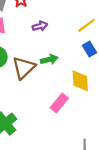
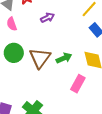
green arrow: (49, 59) -> (64, 58), moved

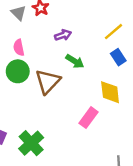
pink semicircle: (12, 24) -> (19, 48), moved
green arrow: (64, 58) -> (75, 61), moved, turned 49

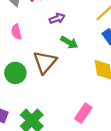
green circle: (18, 71) -> (15, 73), moved
pink rectangle: (89, 118) -> (83, 113), moved

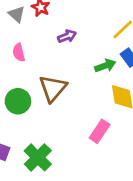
green arrow: (69, 42) -> (105, 66), moved, turned -49
pink rectangle: (83, 113) -> (100, 131), moved

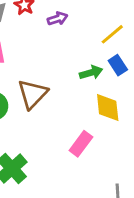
purple arrow: (67, 36) -> (58, 19), moved

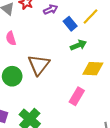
blue rectangle: (118, 65) -> (70, 24), moved
yellow diamond: (108, 107) -> (93, 69), turned -75

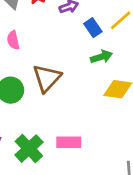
pink rectangle: (77, 96) -> (69, 142), moved, turned 54

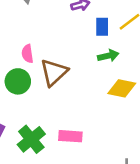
blue rectangle: (93, 28) -> (102, 27), turned 30
pink semicircle: (13, 40) -> (27, 54), moved

